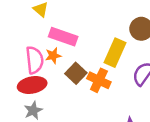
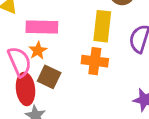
brown square: (76, 73) -> (49, 77), moved
red ellipse: (32, 85) -> (25, 89), turned -68

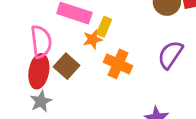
yellow rectangle: (102, 26) -> (104, 27), moved, size x0.6
orange star: (38, 51) -> (93, 39), moved

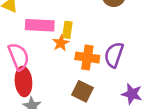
purple semicircle: (170, 55) -> (114, 55), moved
brown square: (67, 66) -> (82, 91), moved

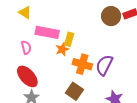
pink semicircle: (19, 57) -> (26, 47), moved, size x0.6
red ellipse: (23, 82) -> (27, 76), turned -45

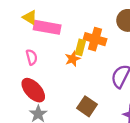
pink rectangle: (47, 32) -> (47, 27), moved
orange cross: (82, 64) -> (95, 39), moved

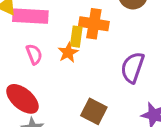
pink semicircle: (32, 57) -> (34, 54), moved

